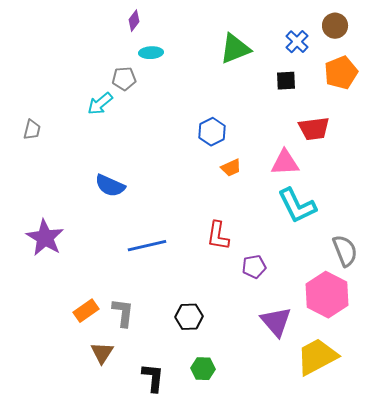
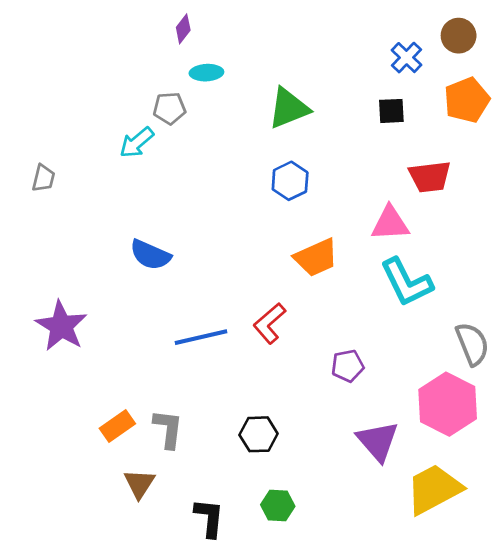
green triangle: (235, 49) -> (289, 108), moved
orange trapezoid: (231, 168) -> (316, 258), moved, size x1.6
red L-shape: (218, 236) -> (269, 323), moved, turned 40

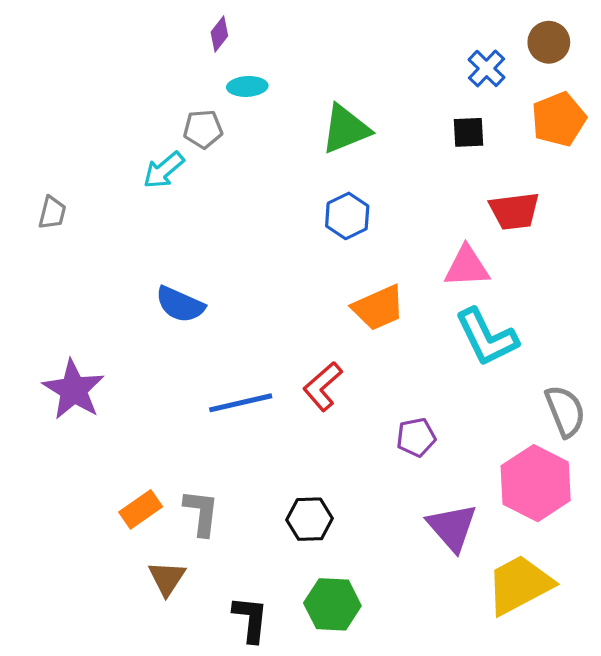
green hexagon: (278, 506) -> (332, 604), size x1.4

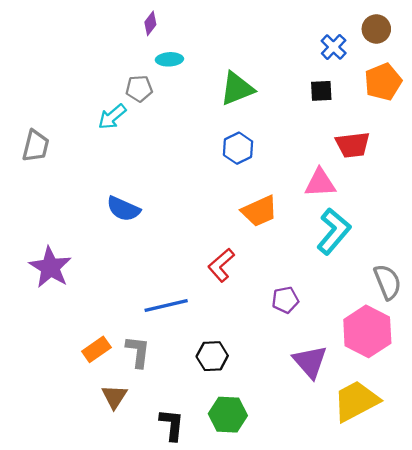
gray trapezoid: (52, 213) -> (36, 146), size x1.4
cyan L-shape: (487, 337) -> (334, 231), turned -114
blue line: (241, 403) -> (166, 306), moved

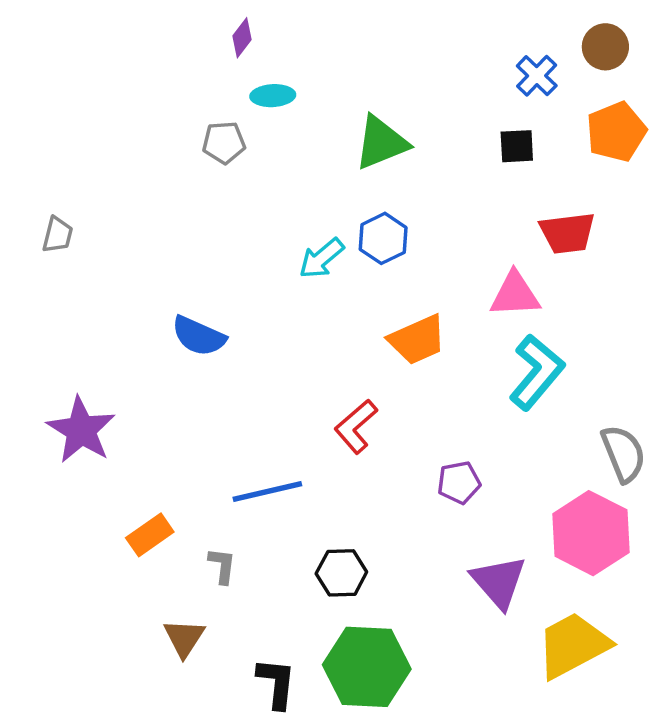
cyan arrow: (112, 117) -> (322, 258), moved
gray trapezoid: (36, 146) -> (58, 235), size x0.7
orange rectangle: (96, 349) -> (150, 535), moved
gray L-shape: (138, 352) -> (222, 566), size x0.7
green hexagon: (228, 415) -> (367, 667), size x1.4

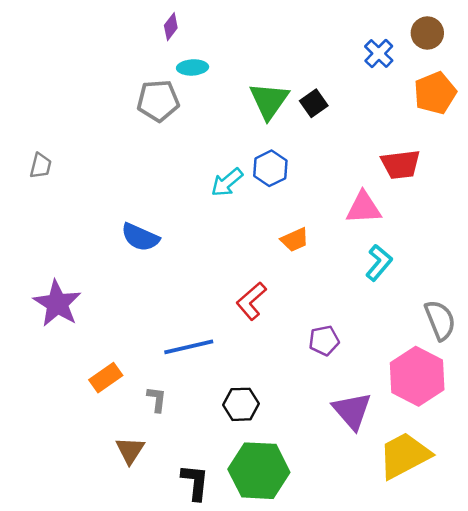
gray pentagon: (224, 143) -> (158, 101), size x1.4
green triangle: (381, 143) -> (269, 101), turned -33
black square: (517, 146) -> (314, 103), moved, turned -32
orange trapezoid: (417, 340) -> (295, 240), size x0.7
cyan L-shape: (537, 372) -> (379, 263), size x0.7

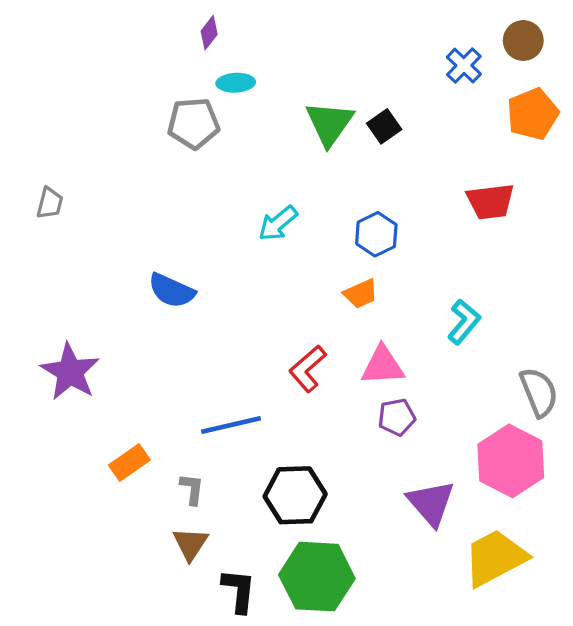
blue hexagon: (270, 168) -> (376, 234), moved
pink triangle: (364, 208) -> (383, 366), moved
black hexagon: (241, 404) -> (295, 495), size x1.4
brown triangle: (130, 450) -> (190, 544), moved

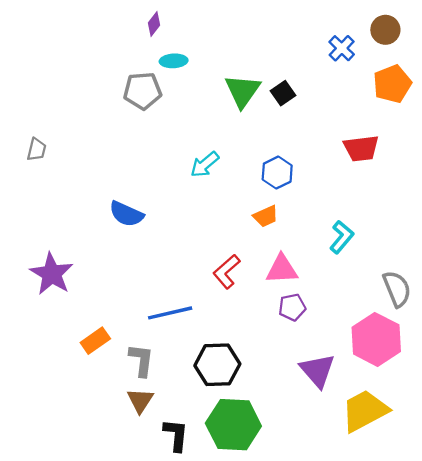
gray L-shape: (192, 489) -> (141, 360), size x1.4

